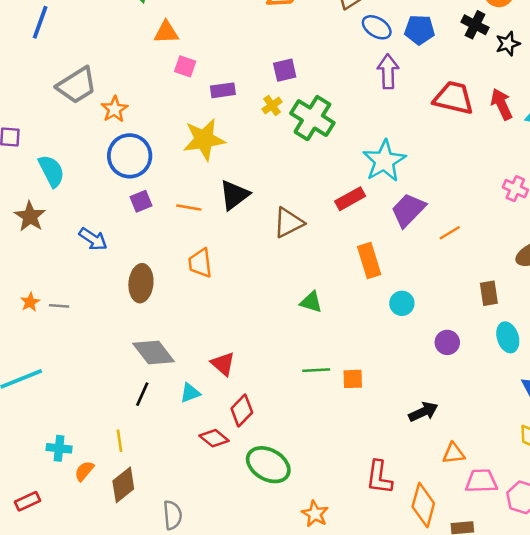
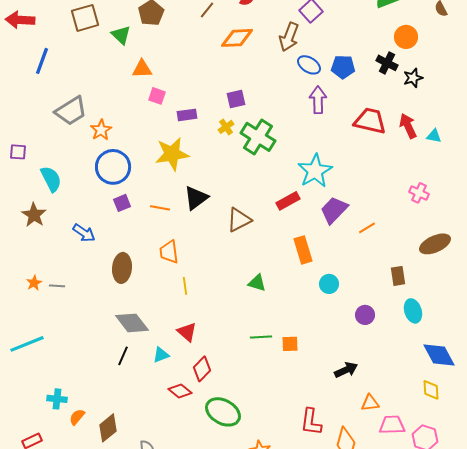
yellow line: (120, 441) -> (185, 286), moved

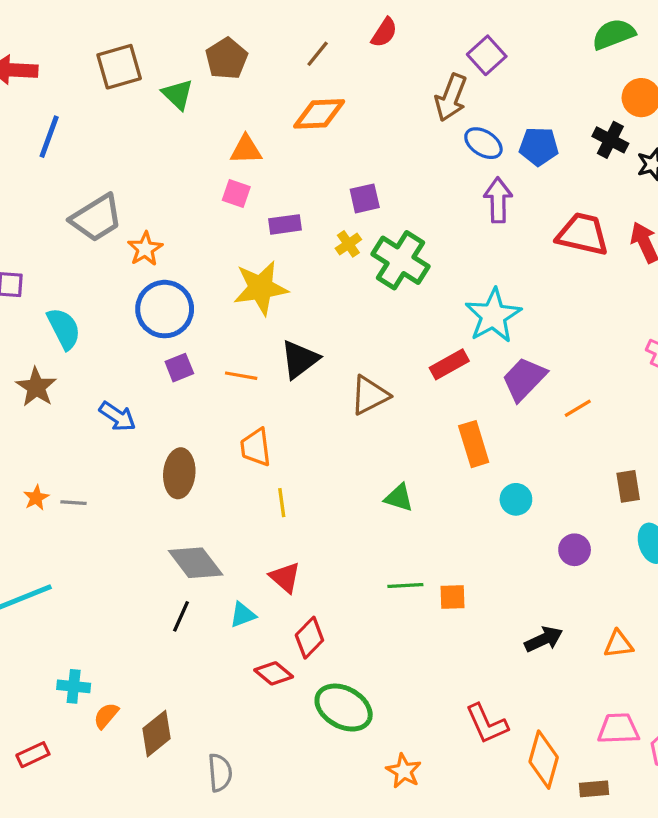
orange diamond: (237, 38) -> (319, 114), moved
orange triangle: (142, 69) -> (246, 150), moved
orange triangle: (370, 403) -> (618, 644), moved
red L-shape: (311, 422) -> (487, 724), turned -32

